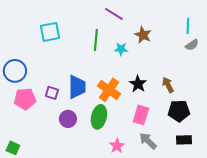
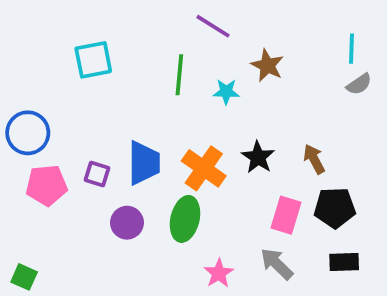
pink rectangle: (141, 115) -> (286, 215), moved

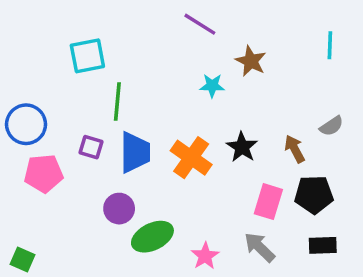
green line: (179, 75) -> (117, 101), moved
gray semicircle: (359, 84) -> (332, 126), moved
purple square: (97, 174) -> (91, 147), moved
green ellipse: (185, 219) -> (152, 237), moved, turned 51

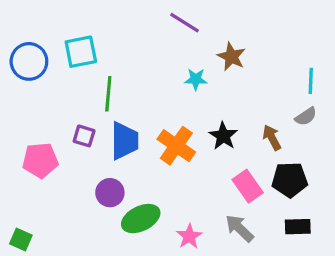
cyan line: (330, 45) -> (311, 81), moved
blue circle: (26, 124) -> (29, 61), moved
pink rectangle: (268, 202) -> (248, 186), turned -52

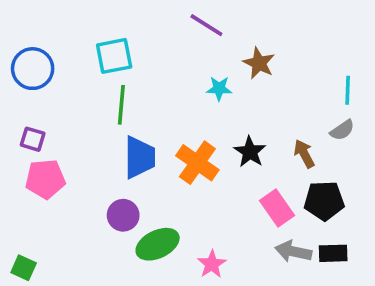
cyan square: (81, 52) -> (114, 56), moved
purple square: (84, 136) -> (33, 139), moved
gray arrow: (239, 228) -> (293, 251), moved, turned -32

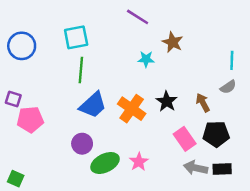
purple square: (33, 139) -> (13, 99), moved
blue trapezoid: (139, 157) -> (93, 105), turned 48
pink star: (212, 264) -> (139, 162), moved

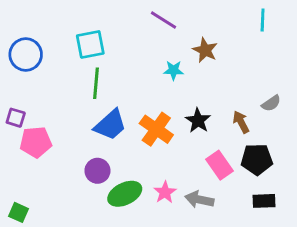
cyan line: (232, 60) -> (263, 20), moved
gray arrow: (196, 168) -> (199, 199), moved

